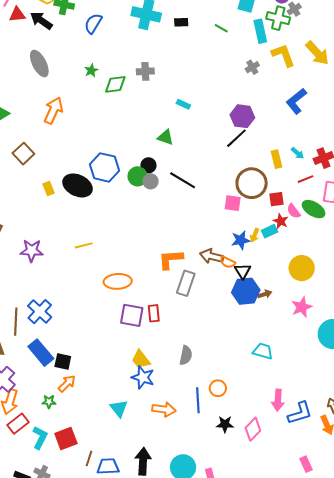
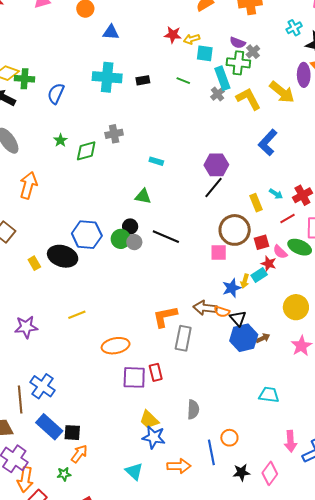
gray cross: (252, 67) -> (218, 94), moved

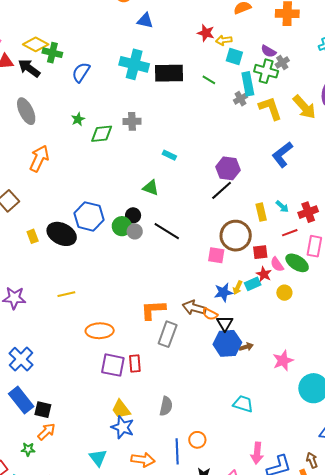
black rectangle: (143, 80) -> (169, 73), size x2.0
yellow circle: (296, 307) -> (284, 293), moved, size x0.6

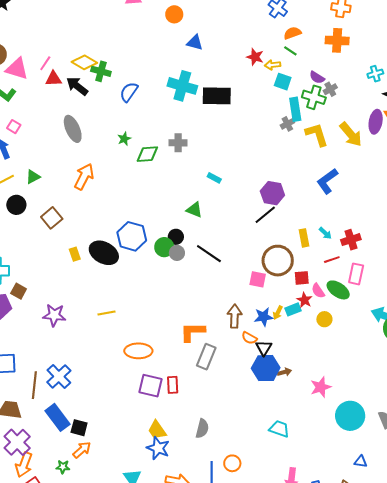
green line: (209, 80) -> (290, 51), moved
brown arrow: (194, 308) -> (235, 316), moved, turned 75

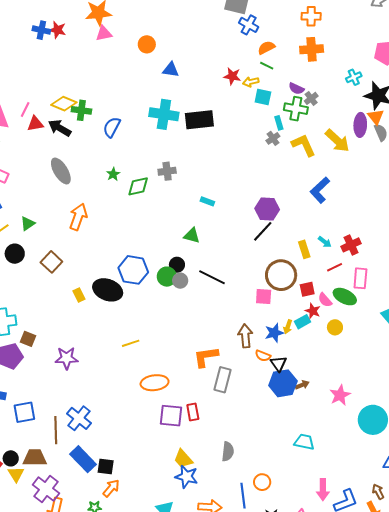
cyan rectangle: (295, 109) -> (279, 123), size x0.6
yellow line: (106, 313) -> (131, 343), moved

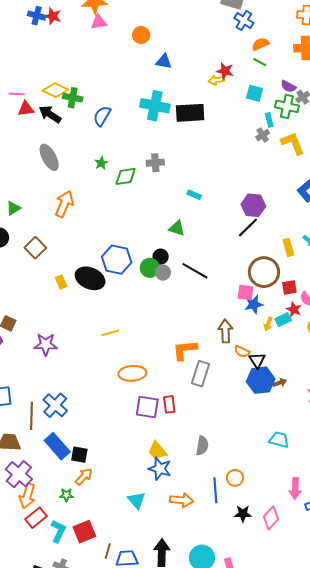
yellow arrow: (251, 82) -> (216, 80), moved
pink line: (25, 109) -> (17, 94), turned 63
blue star: (274, 333) -> (254, 304), moved

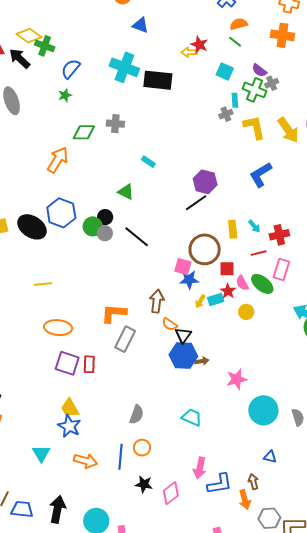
green star: (101, 163) -> (65, 95), moved
orange arrow: (64, 204) -> (58, 160), moved
gray semicircle: (202, 446) -> (137, 415), moved

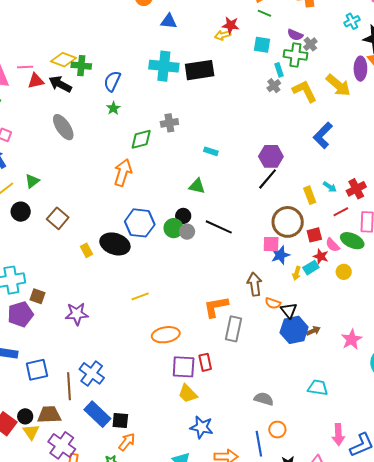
yellow trapezoid: (70, 408) -> (188, 394), moved
gray semicircle: (137, 415) -> (264, 399), turned -78

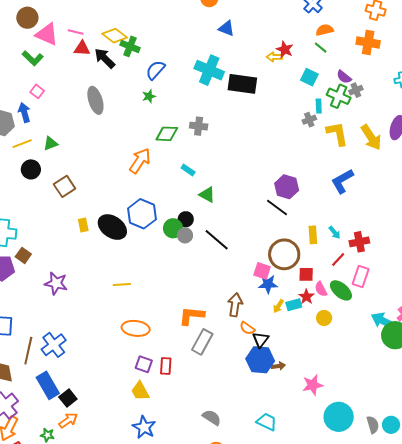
cyan rectangle: (211, 151) -> (188, 170), moved
black line: (268, 179) -> (277, 207), turned 70
red line: (341, 212) -> (338, 260), turned -35
purple square: (184, 367) -> (144, 364), size x0.7
black square: (120, 421) -> (68, 398), turned 30

